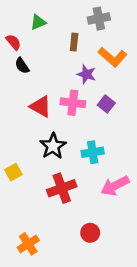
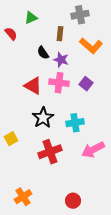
black semicircle: (22, 66) -> (43, 53), moved
purple star: (86, 74) -> (61, 60), moved
red circle: (90, 233) -> (73, 201), moved

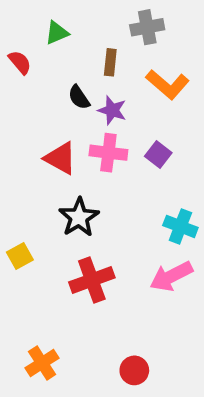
cyan cross: (75, 123) -> (180, 226), moved, turned 30

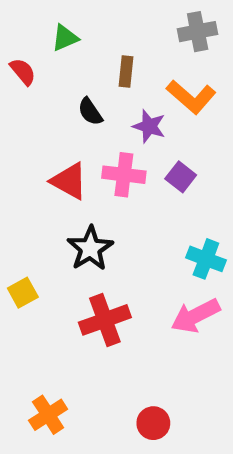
gray cross: (147, 27) -> (198, 32), moved
purple star: (112, 110) -> (149, 126), moved

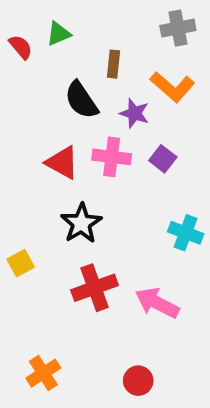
red semicircle: (23, 72) -> (21, 47), moved
black semicircle: (90, 112) -> (81, 100), size x1.5
pink arrow: (195, 316) -> (157, 303), moved, turned 54

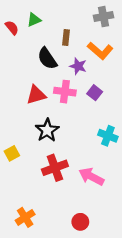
red triangle: (62, 163) -> (36, 95), turned -45

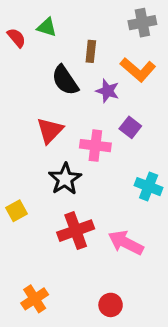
green triangle: (34, 20) -> (47, 27), turned 40
pink cross: (65, 92) -> (95, 146), moved
red triangle: (36, 95) -> (50, 130), turned -30

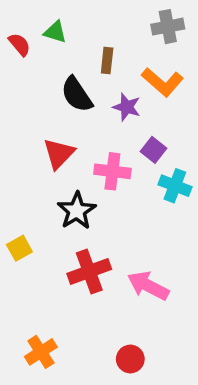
cyan cross: (149, 187) -> (175, 186), moved

